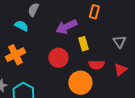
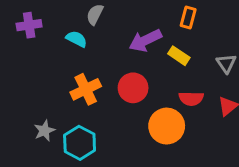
yellow rectangle: (83, 44) -> (179, 56), moved, turned -40
orange cross: (15, 55) -> (86, 89), moved

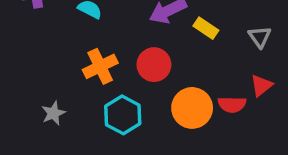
red semicircle: (191, 99) -> (232, 104), moved
cyan hexagon: (80, 143) -> (123, 115), moved

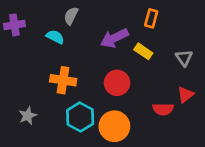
red circle: (154, 65) -> (117, 83), moved
orange cross: (100, 66) -> (63, 80), turned 35
orange circle: (192, 108) -> (114, 126), moved

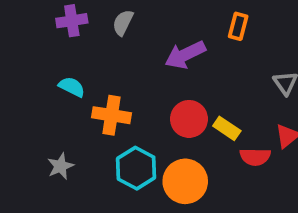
purple cross: (14, 25) -> (72, 21), moved
cyan semicircle: (55, 37) -> (72, 87), moved
yellow rectangle: (143, 51) -> (227, 128), moved

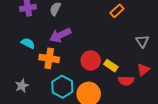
orange rectangle: (238, 26) -> (117, 11), turned 32
purple arrow: (185, 55) -> (60, 35), moved

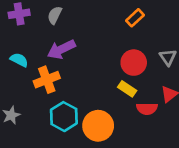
orange cross: (49, 58) -> (47, 80), turned -30
red circle: (91, 60) -> (134, 63), moved

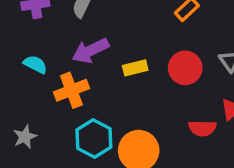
yellow rectangle: (127, 89) -> (135, 68), moved, turned -48

